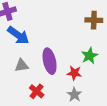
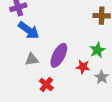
purple ellipse: (50, 61) -> (59, 55), turned 40
gray star: (74, 95) -> (102, 77), moved

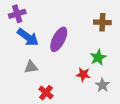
purple ellipse: (59, 55) -> (59, 39), moved

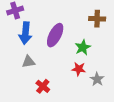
blue arrow: (28, 37) -> (25, 33), turned 60
green star: (98, 57) -> (83, 47), moved

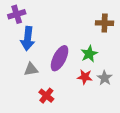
purple ellipse: (55, 35) -> (60, 58), moved
gray star: (97, 79) -> (105, 78), moved

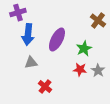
brown cross: (105, 23) -> (98, 21), turned 35
purple ellipse: (60, 58) -> (57, 40), moved

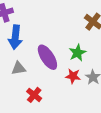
purple ellipse: (57, 40) -> (47, 57), moved, turned -60

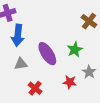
red star: (73, 76) -> (70, 82), moved

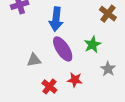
blue arrow: (18, 35) -> (56, 19), moved
red star: (70, 82) -> (75, 80), moved

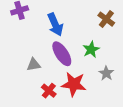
blue arrow: (56, 19) -> (55, 24), turned -30
red star: (75, 80) -> (74, 84), size x1.6

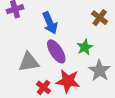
gray triangle: (34, 65) -> (29, 62), size x1.5
gray star: (106, 73) -> (100, 70), size x1.5

